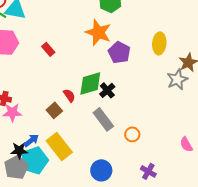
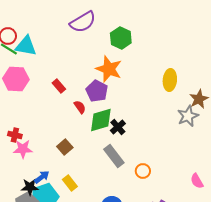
purple pentagon: (119, 52) -> (97, 91), moved
red semicircle: (69, 95) -> (80, 107), moved
yellow rectangle: (59, 146) -> (70, 183), size x0.6

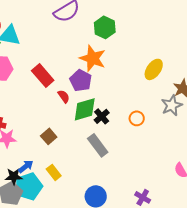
yellow ellipse: (170, 80) -> (154, 69), turned 30
red rectangle: (59, 86) -> (43, 75), size x1.6
orange circle: (143, 171) -> (137, 118), moved

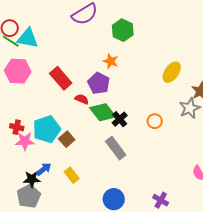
orange star: (93, 58) -> (111, 61), size x0.6
red semicircle: (64, 96) -> (82, 99), turned -32
green diamond: (85, 109) -> (103, 112), turned 68
cyan pentagon: (29, 186) -> (47, 129), moved

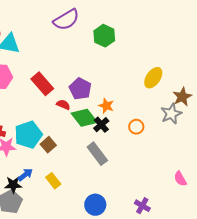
orange star: (111, 61) -> (106, 106), moved

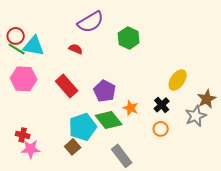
red semicircle: (63, 105) -> (76, 49), moved
black cross: (101, 125) -> (162, 105), moved
cyan pentagon: (28, 135) -> (83, 127), moved

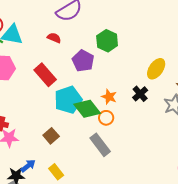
green hexagon: (129, 38) -> (107, 41), moved
purple pentagon: (105, 91) -> (83, 61), moved
cyan pentagon: (83, 127) -> (68, 100), moved
orange circle: (161, 129) -> (106, 118), moved

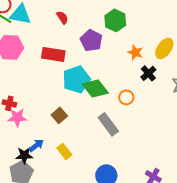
red semicircle: (54, 38) -> (62, 17), turned 32
red rectangle: (45, 75) -> (53, 54), turned -40
orange star: (109, 97) -> (135, 52), moved
orange circle: (106, 118) -> (126, 97), moved

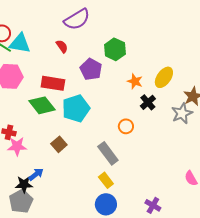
green diamond: (95, 88) -> (42, 105), moved
yellow rectangle: (64, 151) -> (106, 180), moved

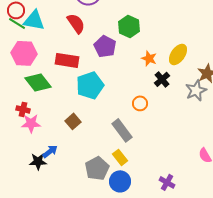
red semicircle: (62, 46) -> (76, 23), size x1.5
green diamond: (42, 105) -> (38, 82), moved
gray pentagon: (21, 201) -> (97, 168), moved

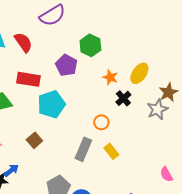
red semicircle: (76, 23) -> (23, 42), moved
gray rectangle: (122, 130) -> (83, 149), turned 60
yellow rectangle: (120, 157) -> (111, 151), moved

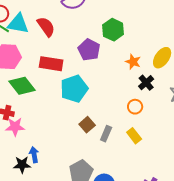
orange circle: (101, 122) -> (135, 107), moved
brown square: (34, 140) -> (87, 125), moved
gray rectangle: (83, 149) -> (106, 134), size x0.7
blue arrow: (11, 170) -> (34, 155), turned -63

